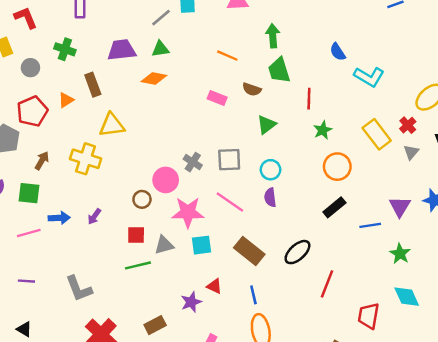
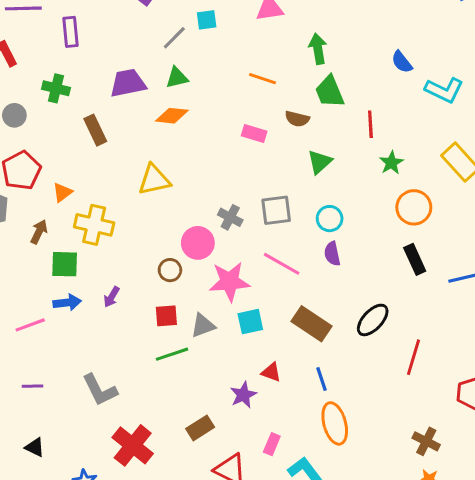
orange triangle: (66, 100) -> (62, 192), moved
yellow triangle: (112, 125) -> (154, 180), moved
green square: (29, 193) -> (65, 264), moved
black rectangle: (334, 207) -> (415, 259), turned -70

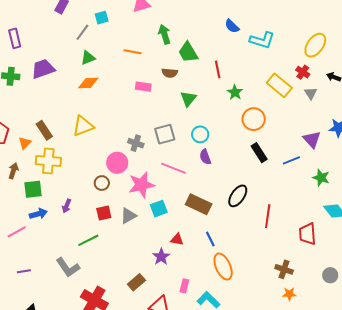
green arrow: (318, 49) -> (164, 34), moved
orange line: (262, 79) -> (132, 52), moved
purple trapezoid: (128, 83) -> (43, 69), moved
brown rectangle: (95, 130) -> (44, 130), moved
green line: (172, 354) -> (88, 240), moved

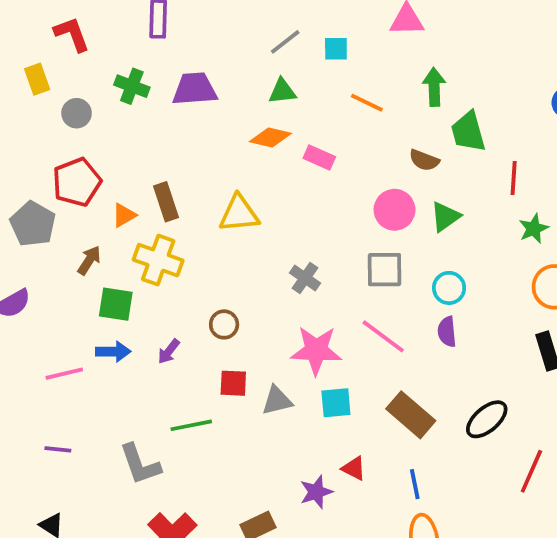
cyan square: (102, 18) -> (336, 49), moved
pink rectangle: (143, 87) -> (319, 157), moved
gray cross: (136, 143) -> (305, 278), moved
pink circle: (117, 163) -> (395, 210), moved
brown circle: (102, 183) -> (224, 324), moved

